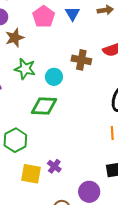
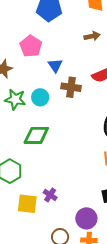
blue triangle: (72, 14) -> (55, 65), moved
cyan circle: (54, 77) -> (40, 97), moved

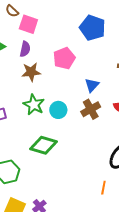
blue triangle: (55, 65) -> (92, 85), moved
brown cross: (71, 87) -> (91, 109), turned 36

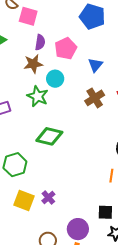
purple semicircle: (25, 49) -> (40, 42), moved
blue triangle: (92, 85) -> (95, 65), moved
cyan circle: (58, 110) -> (55, 79), moved

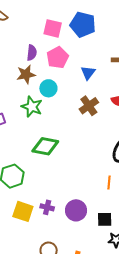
pink square: (28, 16) -> (53, 28), moved
purple cross: (48, 198) -> (47, 207), turned -32
purple circle: (78, 229) -> (76, 210), moved

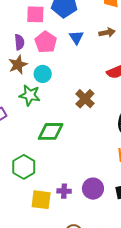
blue triangle: (88, 73) -> (76, 37), moved
brown cross: (89, 106) -> (85, 99), moved

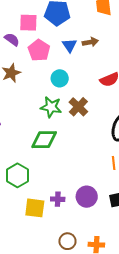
brown arrow: (107, 32) -> (90, 42), moved
purple semicircle: (19, 42) -> (12, 39), moved, turned -49
cyan circle: (43, 74) -> (60, 78), moved
green star: (30, 95) -> (51, 107), moved

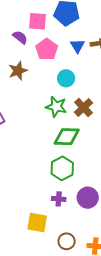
green diamond: (44, 140) -> (67, 137), moved
green hexagon: (17, 175) -> (62, 168), moved
yellow square: (35, 208) -> (37, 223), moved

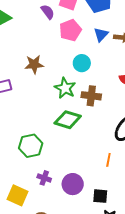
brown star: (18, 71) -> (34, 64), moved
brown cross: (83, 108) -> (91, 96), turned 36
green hexagon: (62, 168) -> (31, 146), moved

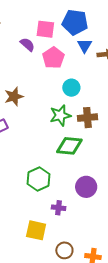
blue triangle: (101, 35) -> (85, 46), moved
brown star: (34, 64) -> (14, 97), moved
green star: (65, 88) -> (60, 115), turned -30
purple circle: (73, 184) -> (86, 187), moved

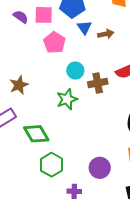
purple semicircle: (27, 44) -> (21, 17), moved
brown cross: (87, 118) -> (98, 83), moved
green diamond: (69, 146) -> (36, 134), moved, turned 60

